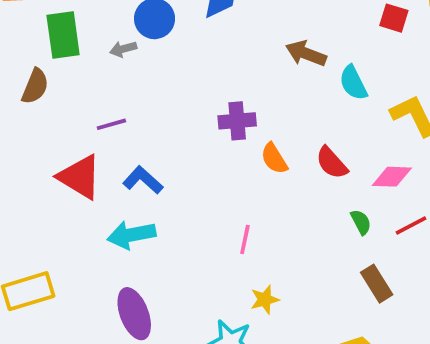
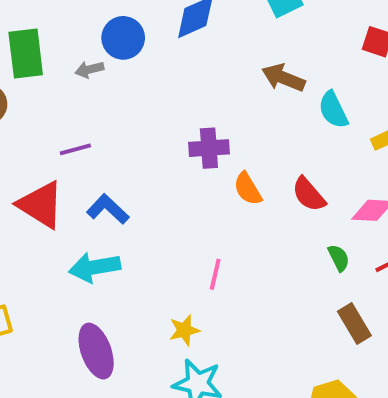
yellow star: (265, 300) -> (184, 330), moved

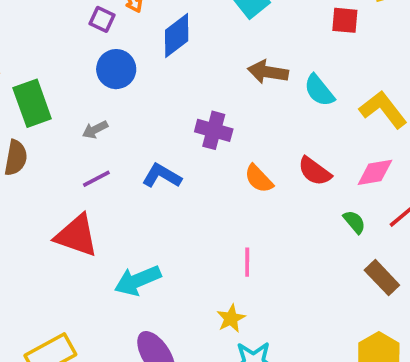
gray arrow: (89, 70) -> (95, 130), moved
purple cross: (209, 148) -> (214, 130), moved, turned 32
blue L-shape: (108, 209) -> (162, 176), moved

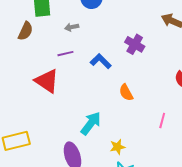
orange semicircle: (259, 179) -> (126, 93), moved
pink line: (247, 262) -> (162, 121), moved
cyan arrow: (138, 280) -> (91, 123), moved, turned 135

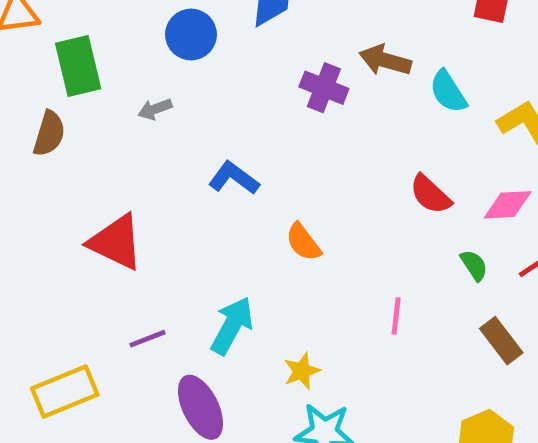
purple cross: (135, 44) -> (324, 88), moved
purple line: (65, 54) -> (147, 339), moved
pink line: (162, 121) -> (396, 316), moved

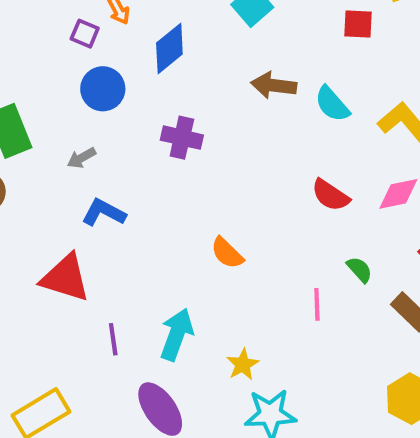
purple cross: (324, 88) -> (182, 138), moved
blue L-shape: (234, 178) -> (104, 213), moved
green semicircle: (474, 265) -> (359, 270), moved
purple line: (147, 339) -> (113, 339), moved, turned -68

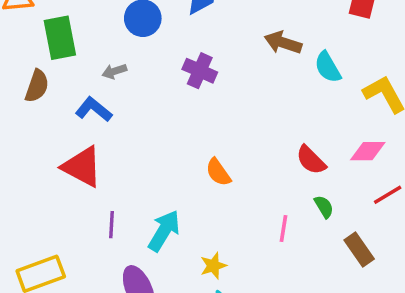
red semicircle: (330, 195) -> (311, 160), moved
blue L-shape: (104, 213) -> (94, 109), moved

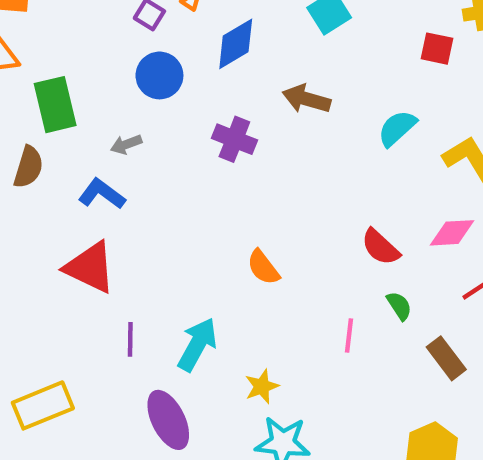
brown arrow: (283, 43) -> (306, 99), moved
cyan semicircle: (328, 67) -> (397, 128), turned 80

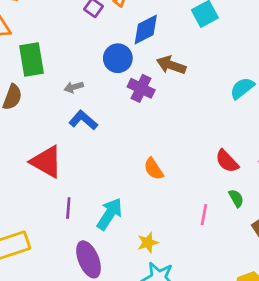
blue circle: (159, 75) -> (118, 58), moved
brown arrow: (306, 99) -> (171, 65), moved
blue L-shape: (102, 194) -> (83, 120), moved

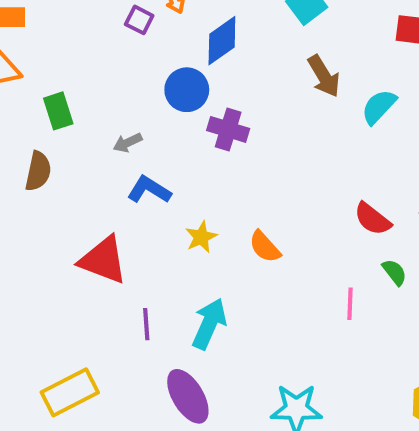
green rectangle: (31, 60) -> (58, 111), size x0.7
brown arrow: (171, 65) -> (324, 76), moved, turned -132
yellow star: (148, 243) -> (201, 237), moved

